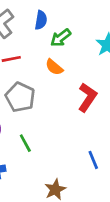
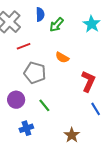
orange semicircle: (54, 67) -> (62, 57), moved
red L-shape: (87, 97) -> (88, 81), moved

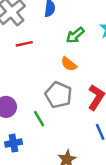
green arrow: (57, 25) -> (75, 35), moved
gray pentagon: (35, 73) -> (58, 95), moved

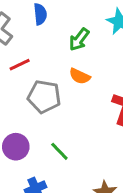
gray pentagon: (58, 95) -> (44, 97), moved

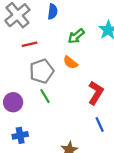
gray pentagon: (44, 97) -> (42, 71), turned 30
green line: (59, 151) -> (45, 96), moved

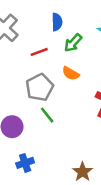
blue semicircle: (53, 12) -> (57, 22), moved
red line: (29, 44) -> (39, 52), moved

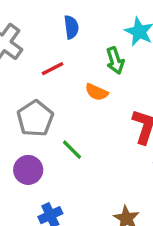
green arrow: (73, 43) -> (115, 61), moved, turned -54
gray pentagon: (39, 87) -> (35, 118), moved

